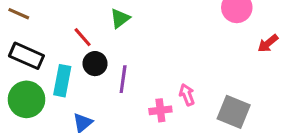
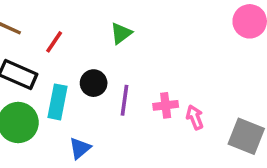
red line: (83, 37) -> (54, 42), moved, turned 75
pink cross: (160, 110) -> (166, 105), moved

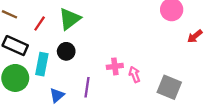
green triangle: (121, 33) -> (70, 19), moved, size x1.5
purple line: (124, 100) -> (87, 87), moved

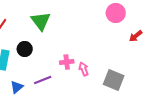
green triangle: (70, 19) -> (41, 21), moved, turned -30
purple line: (87, 87) -> (43, 80), turned 60

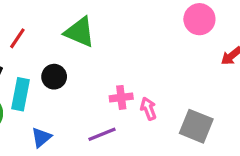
green triangle: (41, 21) -> (80, 32), turned -30
purple line: (43, 80) -> (102, 134), moved

